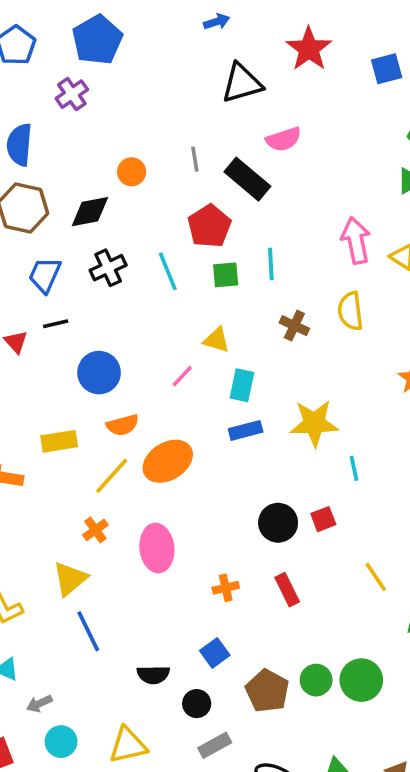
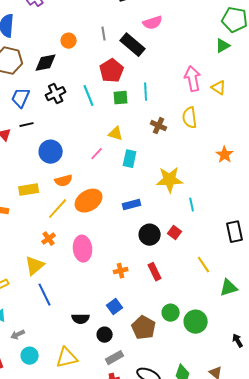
blue rectangle: (246, 430) -> (132, 205), moved
red square: (323, 519) -> (175, 233), turned -32
green circle: (316, 680) -> (171, 313), moved

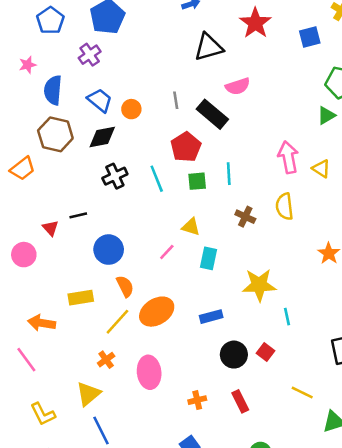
blue trapezoid: (21, 98) -> (100, 100), moved, turned 105
orange semicircle: (64, 181) -> (125, 286), turned -102
yellow line: (204, 265) -> (302, 393), turned -30

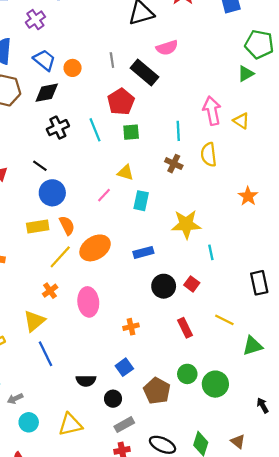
cyan line: (229, 174) -> (178, 131), moved
black line: (78, 215) -> (40, 166), moved, turned 48
yellow rectangle: (81, 298) -> (38, 227), moved
red rectangle: (240, 401) -> (185, 328), moved

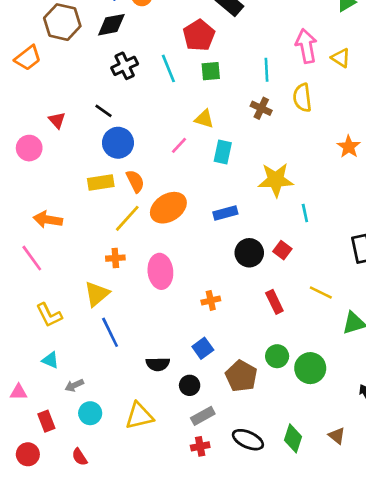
orange cross: (50, 291) -> (115, 258), turned 32

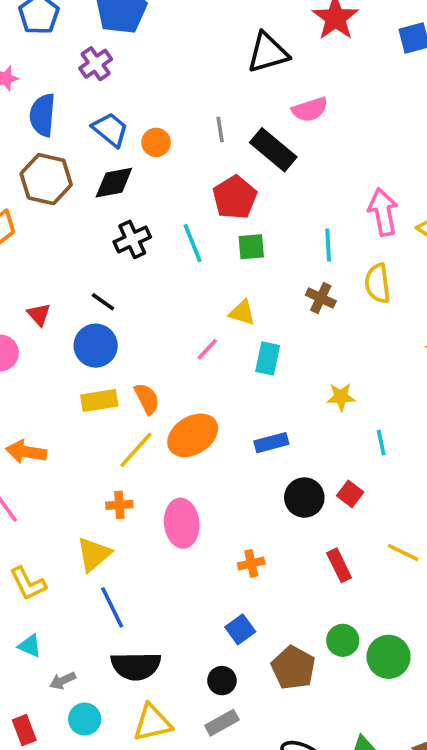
blue circle: (118, 143) -> (96, 346), moved
yellow star: (276, 180) -> (341, 397), size x0.6
black semicircle: (158, 364) -> (136, 666), moved, size x1.5
gray rectangle: (203, 416) -> (222, 723), moved

